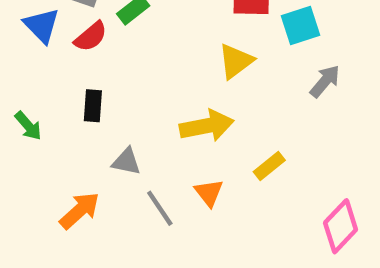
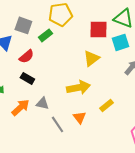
red semicircle: (91, 37) -> (26, 56), moved
black rectangle: (93, 106) -> (27, 78), turned -64
orange arrow: (80, 211) -> (20, 107), moved

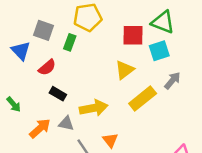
green rectangle: (45, 35) -> (70, 42), turned -32
black rectangle: (27, 78) -> (58, 94), moved
yellow arrow: (78, 87) -> (94, 108), moved
yellow rectangle: (106, 105) -> (143, 98), moved, size x1.6

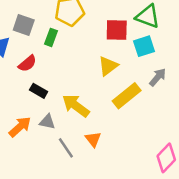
yellow arrow: (94, 108) -> (76, 106), turned -132

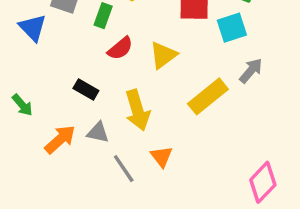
red semicircle: (27, 64) -> (120, 48), moved
yellow triangle: (108, 66) -> (163, 55), moved
yellow arrow: (76, 106) -> (137, 110), turned -144

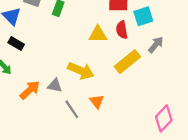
red semicircle: (120, 48) -> (122, 30), moved, turned 120
yellow triangle: (163, 55) -> (98, 34), turned 36
black rectangle: (86, 90) -> (16, 43), moved
yellow arrow: (137, 110) -> (81, 71), turned -50

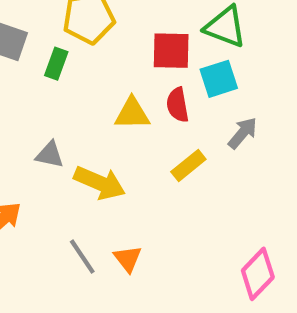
yellow rectangle: (127, 62) -> (188, 166), size x0.7
gray triangle: (55, 85) -> (50, 155), moved
orange triangle: (97, 101) -> (128, 259), moved

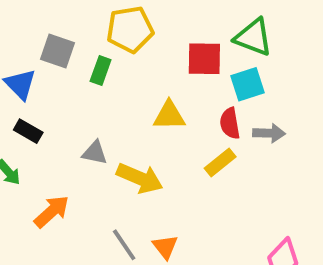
red semicircle: (178, 105) -> (230, 123), moved
gray arrow: (243, 133) -> (269, 133), turned 52

